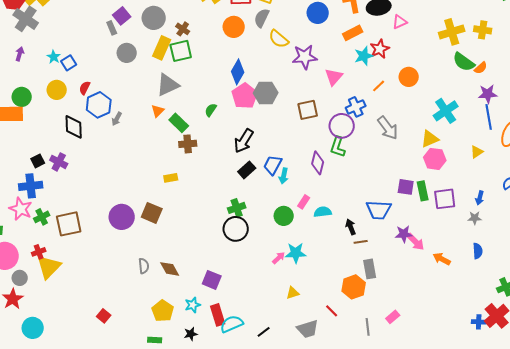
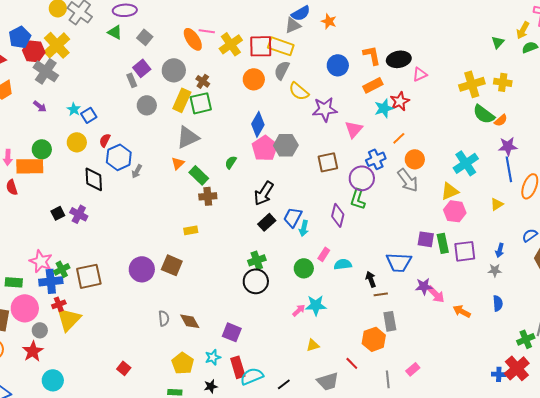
purple arrow: (20, 54) -> (40, 106), turned 112
orange circle: (409, 77) -> (415, 159), moved
blue cross: (31, 186) -> (51, 281), moved

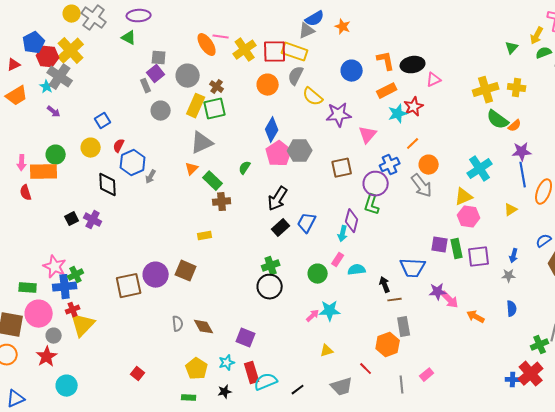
gray square: (145, 37) -> (159, 58), moved, turned -35
cyan star: (74, 109) -> (47, 87), moved
cyan arrow: (304, 228) -> (343, 234), moved
brown square: (89, 276) -> (129, 286), moved

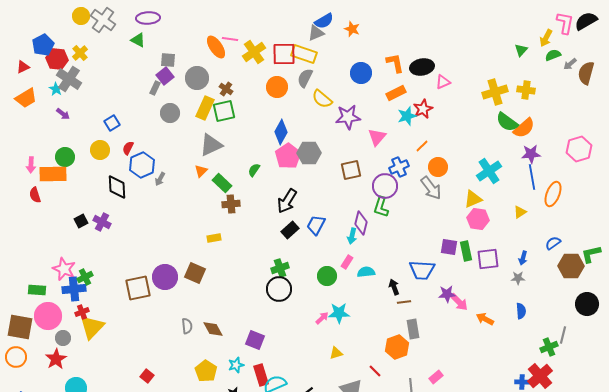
yellow cross: (71, 51) -> (80, 53), size x0.6
gray rectangle: (146, 86) -> (155, 88), turned 48
orange semicircle: (515, 126) -> (524, 128), size x1.6

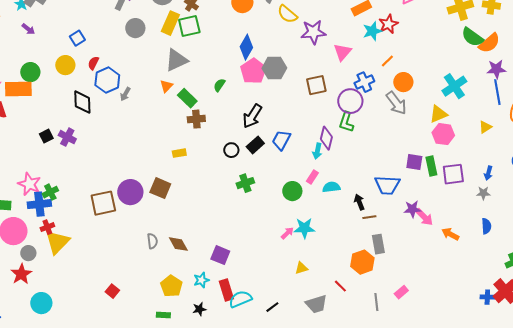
black circle: (279, 289) -> (231, 150), moved, size x0.6

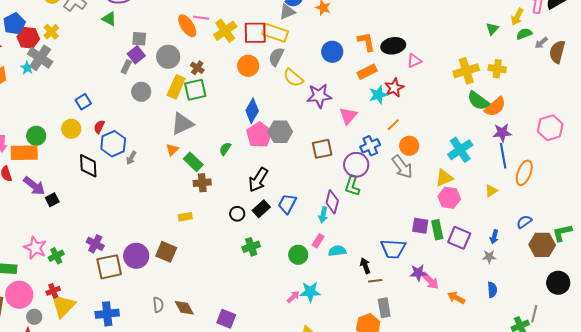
purple arrow: (28, 29) -> (34, 186), moved, size x1.6
purple cross: (67, 137) -> (95, 244), moved
purple square: (453, 174) -> (459, 238), turned 30
blue cross: (39, 204) -> (107, 314), moved

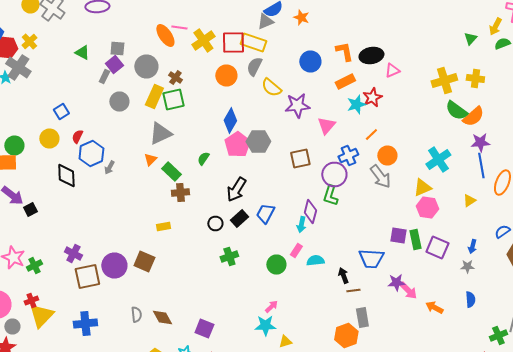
green triangle: (109, 19) -> (82, 52), moved
cyan star: (310, 292) -> (265, 326), moved

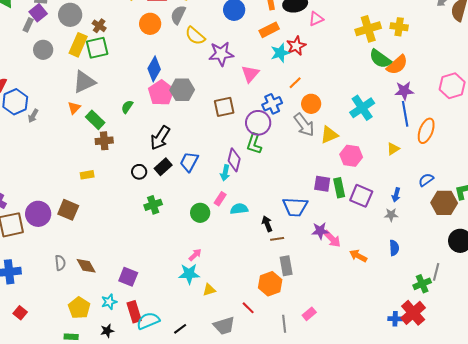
yellow triangle: (422, 188) -> (329, 135), moved

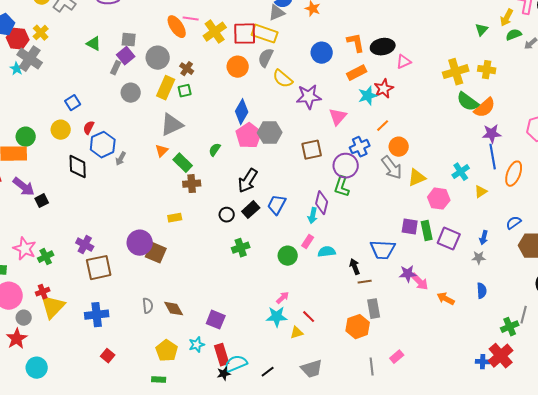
green square: (97, 48) -> (185, 91), size x0.6
cyan cross: (362, 108) -> (461, 172), moved, size x0.7
purple circle: (38, 214) -> (140, 243), moved
red line: (248, 308) -> (309, 317), moved
black star: (107, 331) -> (224, 374), moved

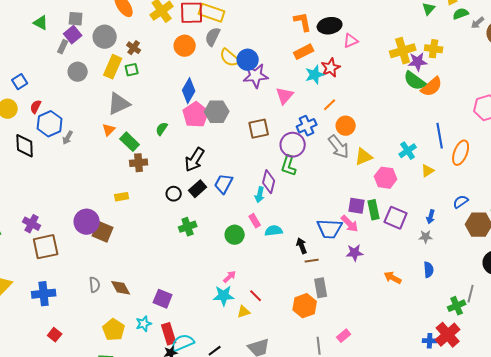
blue circle: (322, 53) -> (248, 60), moved
purple star: (492, 134) -> (418, 62), moved
pink rectangle: (308, 242) -> (255, 221), turned -64
pink arrow: (420, 282) -> (350, 224), moved

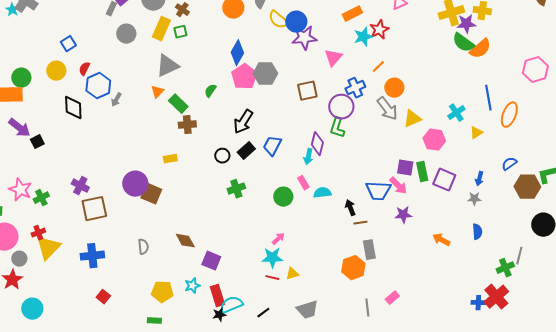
brown diamond: (121, 288) -> (185, 241), moved
red line: (256, 296) -> (272, 278), moved, turned -32
yellow pentagon: (114, 330) -> (162, 292), turned -30

